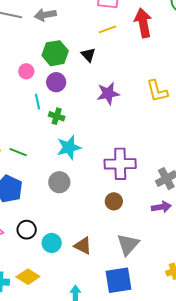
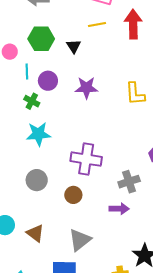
purple circle: (56, 82) -> (48, 81), moved
cyan line: (37, 102) -> (27, 71), moved
gray circle: (59, 182) -> (37, 180), moved

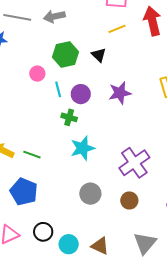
purple cross: (86, 159) -> (134, 163), turned -32

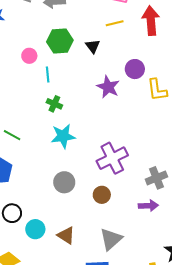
purple star: (120, 93) -> (108, 87), turned 30
purple circle: (81, 94) -> (135, 69), moved

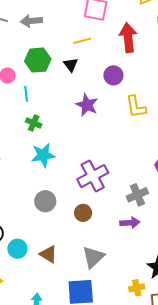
yellow line: (115, 23) -> (82, 41), moved
purple circle: (135, 69) -> (113, 75), moved

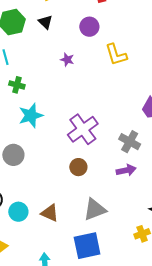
purple star: (87, 105) -> (67, 60), size x0.6
gray cross: (137, 195) -> (130, 142), turned -30
gray circle: (45, 201) -> (13, 155), moved
gray triangle: (93, 257) -> (95, 209), turned 30

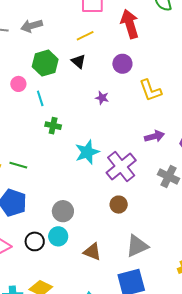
cyan star: (31, 115) -> (87, 152), moved
gray circle: (13, 155) -> (63, 211), moved
purple arrow: (126, 170) -> (154, 136), moved
cyan circle: (18, 212) -> (58, 236), moved

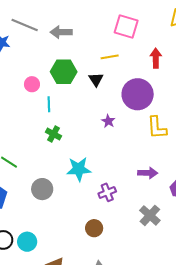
red arrow: (130, 24) -> (156, 58), size x0.7
purple circle: (122, 64) -> (138, 94), size x1.6
purple cross: (121, 167) -> (107, 192), size x0.6
gray circle: (63, 211) -> (42, 189), moved

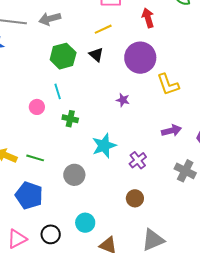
pink circle: (32, 84) -> (37, 107), moved
purple star: (108, 121) -> (123, 100), moved
cyan circle: (27, 242) -> (85, 223), moved

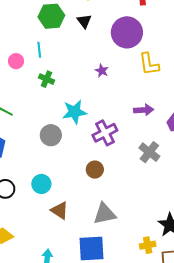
purple cross: (138, 160) -> (105, 133), size x1.4
gray circle: (74, 175) -> (51, 135), moved

